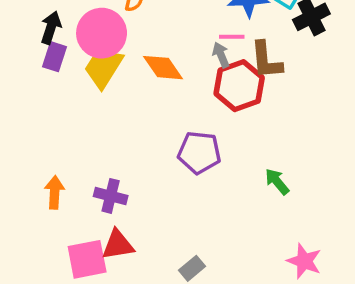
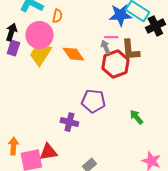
orange arrow: (55, 192) -> (13, 146), moved
purple cross: (111, 196) -> (69, 122), moved

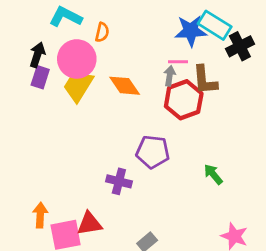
gray arrow: (105, 47) -> (170, 76), turned 32

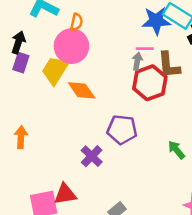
pink circle: (77, 59) -> (71, 46), moved
orange diamond: (125, 86) -> (82, 90), moved
purple cross: (119, 181) -> (92, 156), turned 30
orange arrow: (40, 215) -> (21, 137), moved

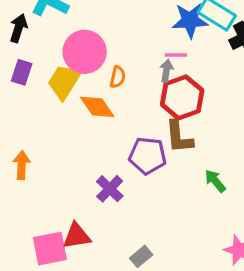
orange semicircle: (77, 22) -> (118, 77), moved
black arrow: (18, 42) -> (18, 28), moved
brown L-shape: (169, 65) -> (179, 137), moved

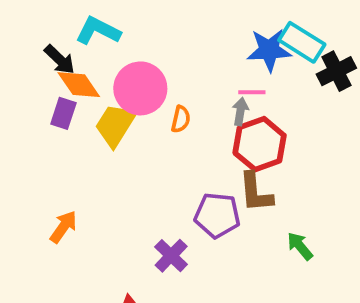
black arrow: (18, 28) -> (60, 60), turned 116
orange diamond: (97, 107) -> (79, 85), moved
orange arrow: (22, 165) -> (63, 227), turned 32

